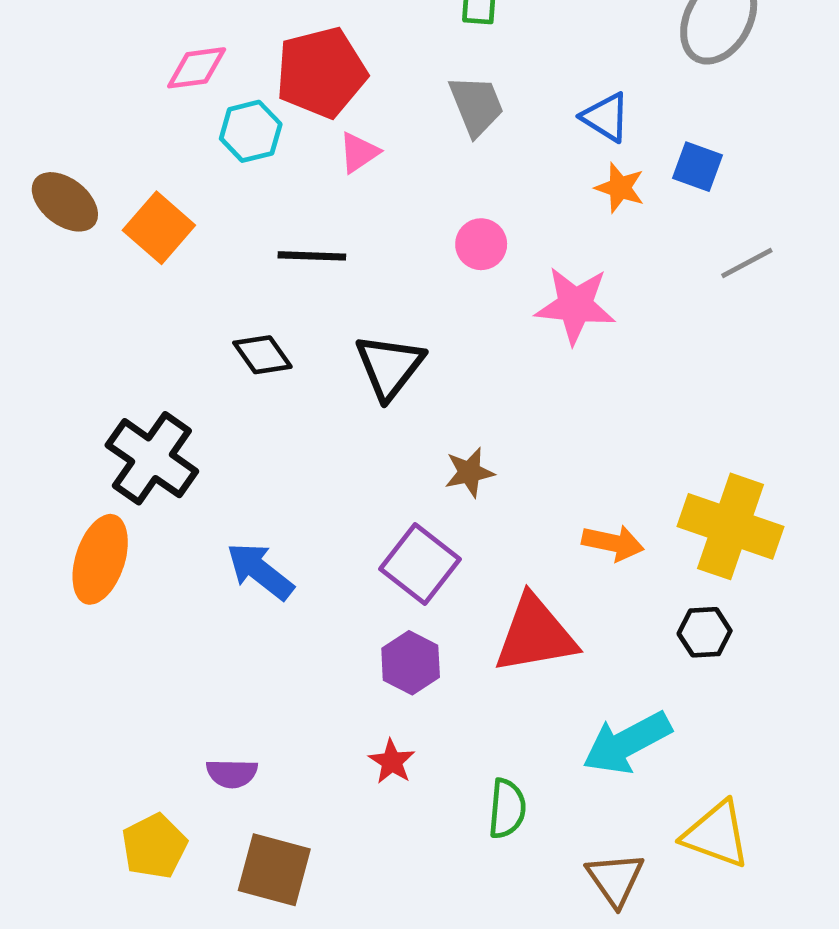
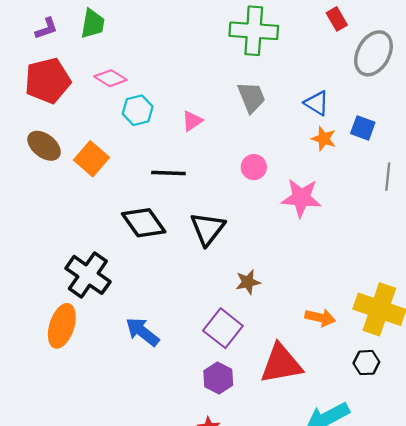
pink diamond: (197, 68) -> (110, 78), turned 40
red pentagon: (321, 73) -> (48, 81), moved
gray line: (747, 263) -> (388, 177), turned -56
black diamond: (262, 355) -> (144, 223), size x1.5

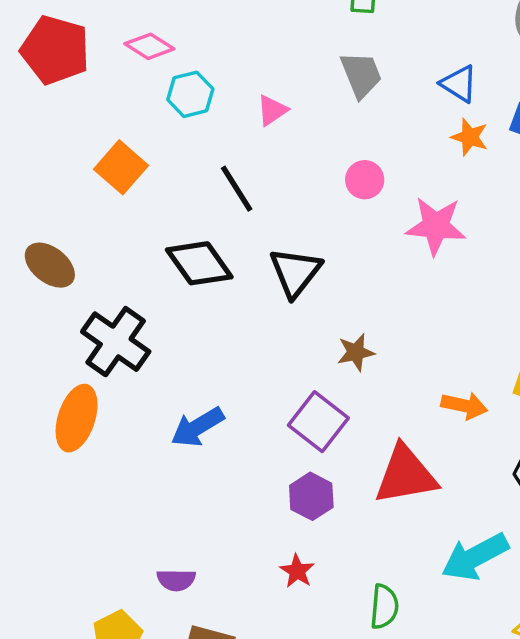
red pentagon: (48, 81) -> (55, 50), turned 30
brown ellipse: (44, 146) -> (50, 265), moved
black line: (168, 173) -> (237, 189), turned 56
blue arrow: (142, 332) -> (197, 427), turned -69

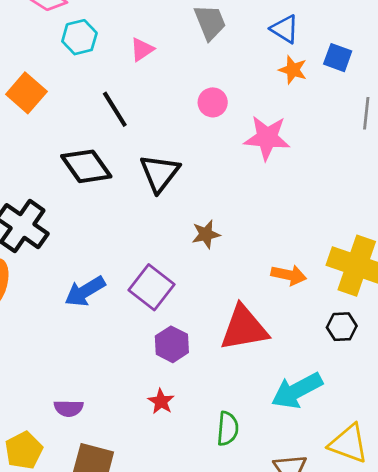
purple square: (318, 422) -> (152, 287), moved

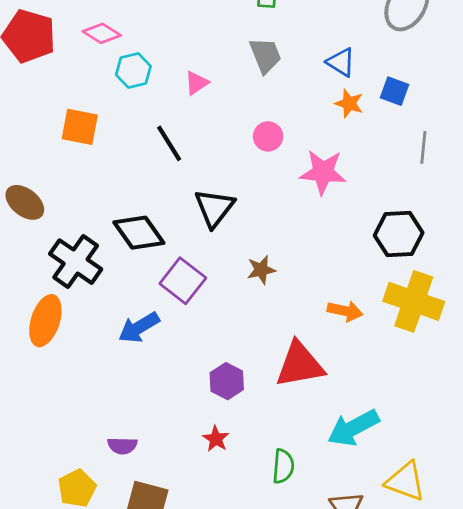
orange square: (26, 93) -> (80, 127), turned -30
black diamond: (86, 166) -> (139, 233), moved
purple square: (152, 287) -> (183, 281), moved
black hexagon: (342, 327) -> (399, 234), moved, size x1.6

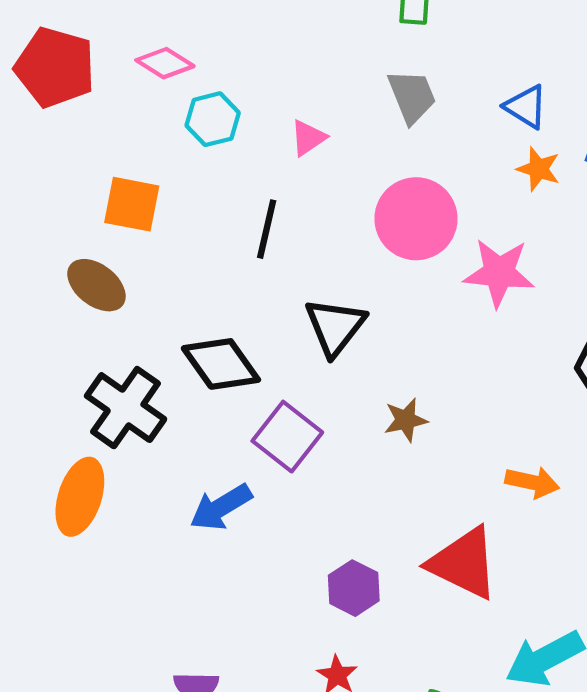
pink circle: (268, 136) -> (416, 219), size x1.8
black line: (169, 143) -> (267, 229), turned 45
brown ellipse: (25, 202) -> (96, 285), moved
red triangle: (300, 365) -> (464, 563), turned 36

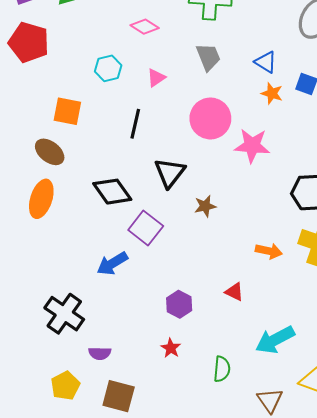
pink diamond: (165, 63) -> (145, 27), moved
black cross: (126, 408) -> (64, 314), moved
brown star: (406, 420) -> (205, 206), moved
orange ellipse: (80, 497) -> (41, 199), moved
red triangle: (464, 563) -> (234, 292), size x0.5

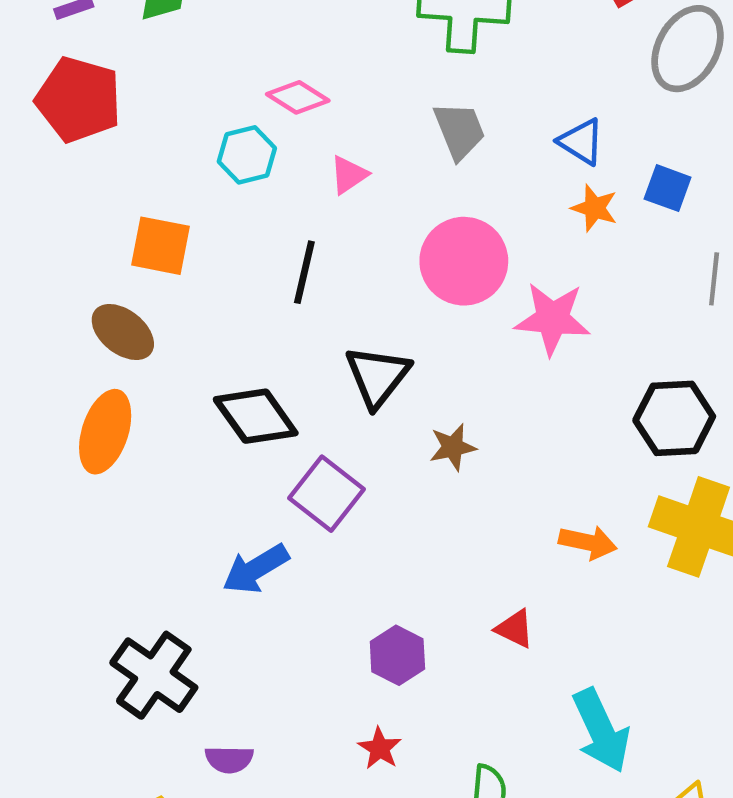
pink diamond: (145, 27) -> (298, 97), moved
cyan arrow: (275, 340) -> (601, 731), turned -87

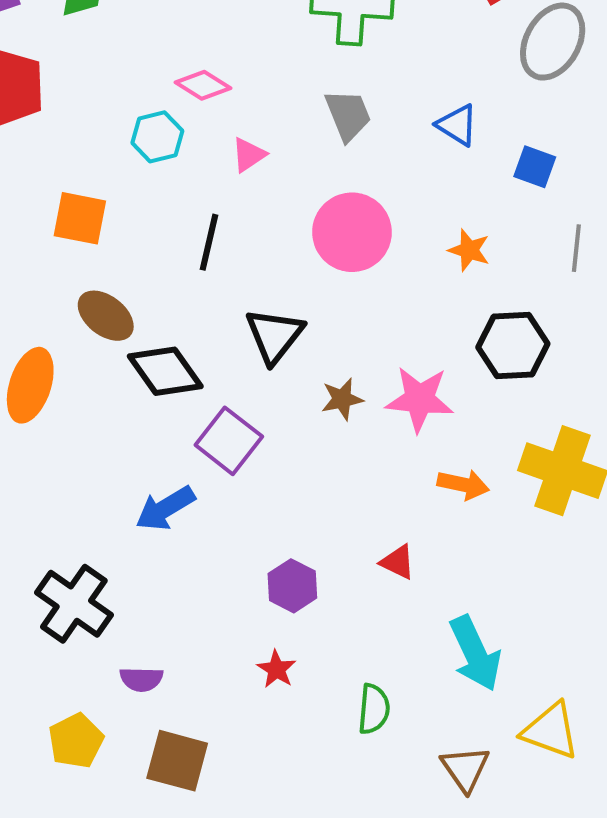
orange star: (594, 208) -> (469, 250), moved
pink star: (552, 319) -> (420, 399), moved
brown ellipse: (123, 332) -> (106, 316), moved
black hexagon: (674, 418) -> (513, 345), moved

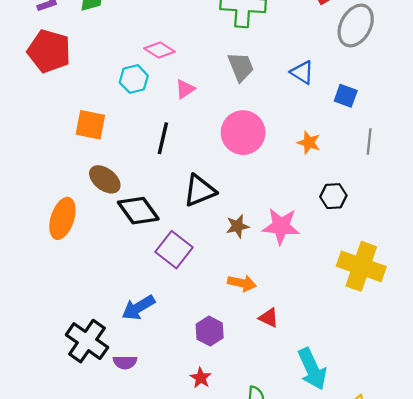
black triangle: (275, 336) -> (200, 191), turned 30
black hexagon: (513, 345) -> (333, 196), size x0.7
orange arrow: (463, 485) -> (242, 283), moved
blue arrow: (165, 508) -> (138, 308), moved
purple semicircle: (141, 679) -> (125, 362), moved

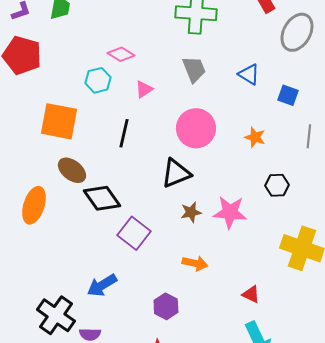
orange square: (90, 125) -> (59, 121), size x1.4
black triangle: (200, 191) -> (176, 173), moved
red triangle: (269, 318) -> (251, 294), moved

